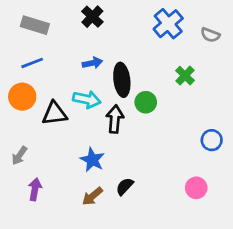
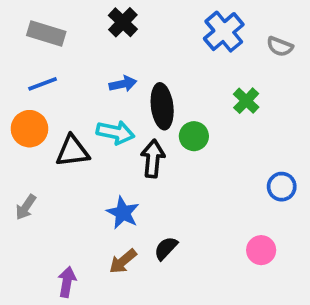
purple arrow: (35, 189) -> (67, 282), moved

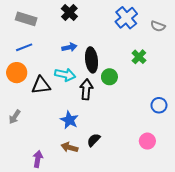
brown arrow: (123, 261) -> (69, 147), turned 56

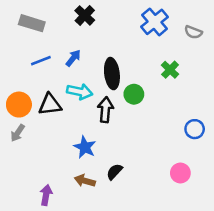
blue line: (24, 47) -> (41, 61), moved
blue arrow: (69, 47) -> (73, 58), moved, turned -40
orange circle: (17, 73) -> (19, 105), moved
gray arrow: (15, 117) -> (18, 133), moved

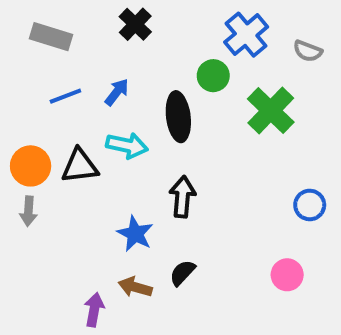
green cross: (170, 70) -> (271, 111), size x1.6
green circle: (134, 94) -> (213, 76), moved
black arrow: (105, 110) -> (182, 197), moved
gray arrow: (18, 133) -> (28, 211), turned -30
purple arrow: (46, 195) -> (94, 310), moved

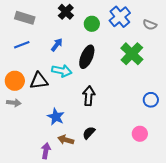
green circle: (213, 76) -> (92, 24), moved
blue line: (65, 96) -> (22, 45), moved
black ellipse: (178, 117) -> (87, 57), turned 30
gray arrow: (28, 211) -> (14, 103), turned -88
blue star: (135, 234) -> (56, 117), moved

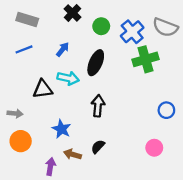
blue cross: (120, 17) -> (132, 32), moved
gray semicircle: (150, 25) -> (165, 27), size x1.6
green cross: (132, 54) -> (145, 59), turned 30
orange circle: (15, 81) -> (21, 141), moved

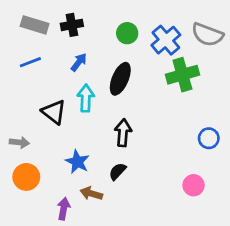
black cross: (73, 13) -> (72, 25), moved, turned 35
cyan arrow: (68, 78) -> (86, 98), turned -100
black triangle: (43, 89) -> (54, 112), turned 45
black semicircle: (98, 147) -> (118, 171), moved

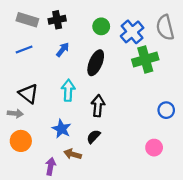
gray semicircle: (207, 35) -> (165, 27), turned 55
cyan arrow: (86, 98) -> (68, 90), moved
black triangle: (54, 112) -> (28, 94), moved

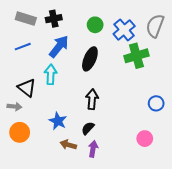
gray semicircle: (165, 27) -> (155, 26), turned 35
blue arrow: (63, 50) -> (59, 47), size x1.6
cyan arrow: (68, 90) -> (51, 74), moved
purple arrow: (51, 166) -> (93, 149), moved

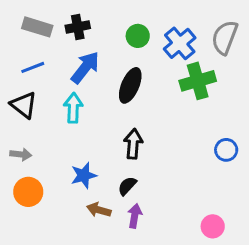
black triangle: (27, 88) -> (24, 105), moved
blue star: (58, 121) -> (84, 175), turned 30
pink circle: (145, 139) -> (213, 226), moved

